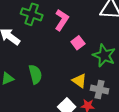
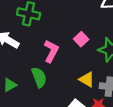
pink L-shape: (62, 20) -> (51, 51), moved

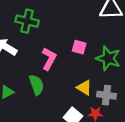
pink square: (81, 39) -> (79, 47), turned -32

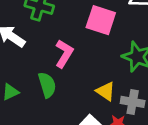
pink square: (79, 47) -> (101, 20), moved, size x1.6

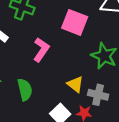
green semicircle: (47, 85) -> (25, 90), moved

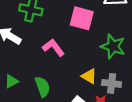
pink L-shape: (41, 50) -> (53, 47), turned -65

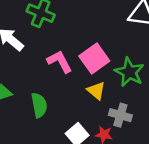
pink square: (82, 18) -> (94, 59), moved, turned 30
yellow triangle: (89, 76) -> (96, 91), moved

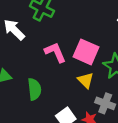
pink square: (94, 59) -> (86, 52), turned -35

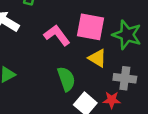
green semicircle: (34, 89) -> (66, 79), moved

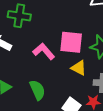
green semicircle: (66, 79) -> (37, 90), moved

